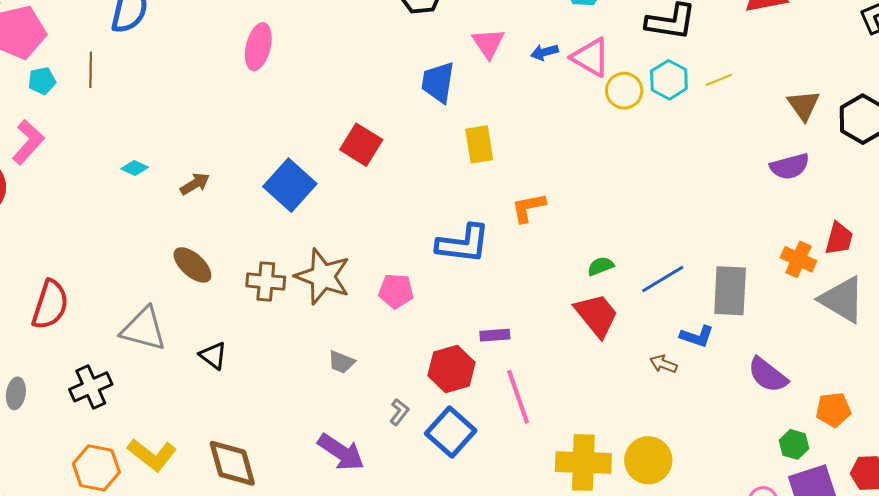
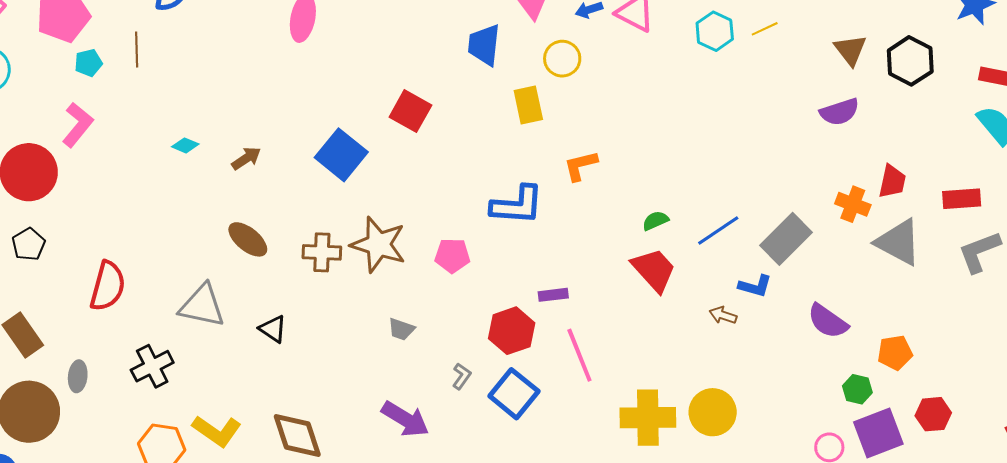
yellow circle: (624, 91) -> (562, 59), moved
gray rectangle: (730, 291) -> (786, 239), turned 45

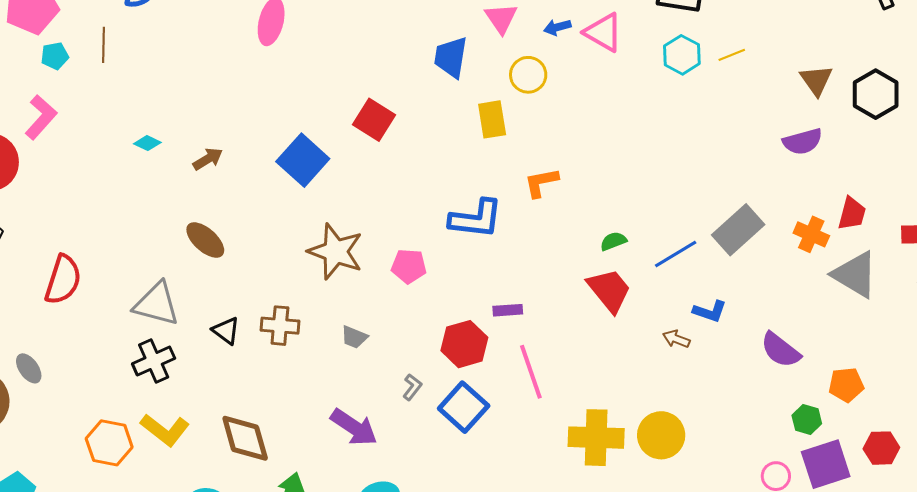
gray rectangle: (786, 239) -> (738, 230), moved
brown cross: (322, 252) -> (280, 326), moved
black cross: (152, 366) -> (154, 361), moved
gray ellipse: (78, 376) -> (29, 368), turned -44

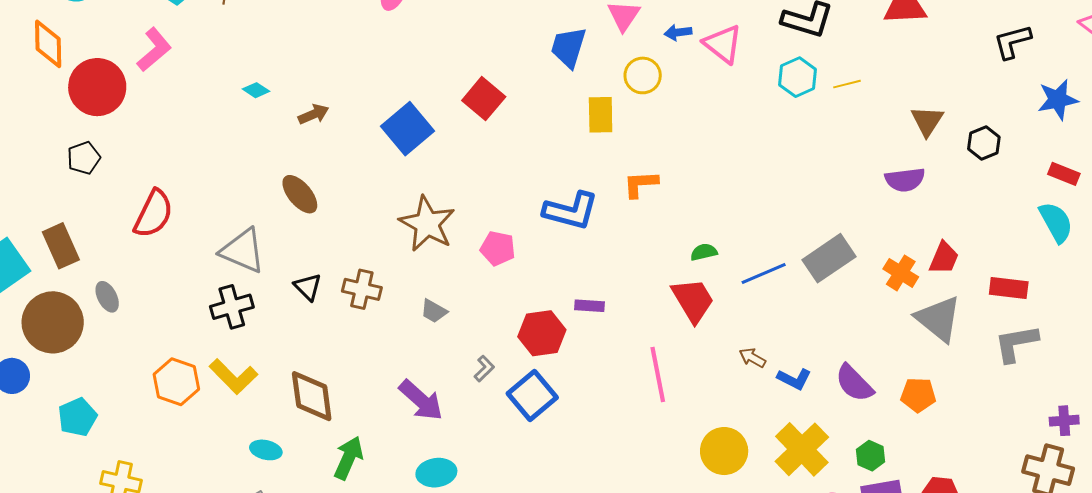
black hexagon: (876, 94) -> (984, 143), size x0.7
blue L-shape: (710, 311) -> (794, 379), moved
pink line: (531, 372) -> (658, 374), moved
orange pentagon: (846, 385) -> (918, 395), moved
yellow cross: (596, 438) -> (802, 449), moved, turned 36

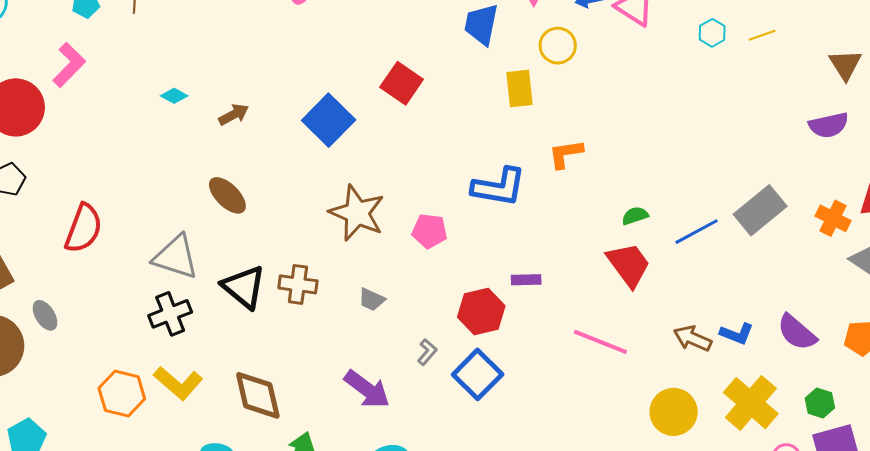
cyan hexagon: (798, 77) -> (712, 33), size x0.7
black triangle: (308, 287) -> (244, 287), size x1.6
brown arrow: (752, 358) -> (693, 338), moved, size x1.4
pink line: (658, 374) -> (600, 342), turned -52

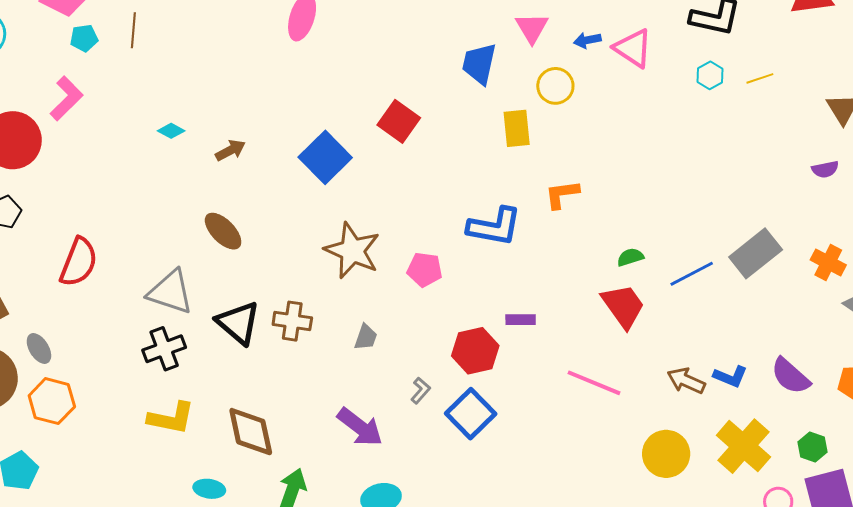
purple semicircle: (829, 125) -> (825, 169), size x0.7
gray trapezoid: (372, 299) -> (366, 337), turned -96
yellow L-shape: (178, 383) -> (171, 418), turned -30
orange hexagon: (122, 394) -> (52, 401), moved

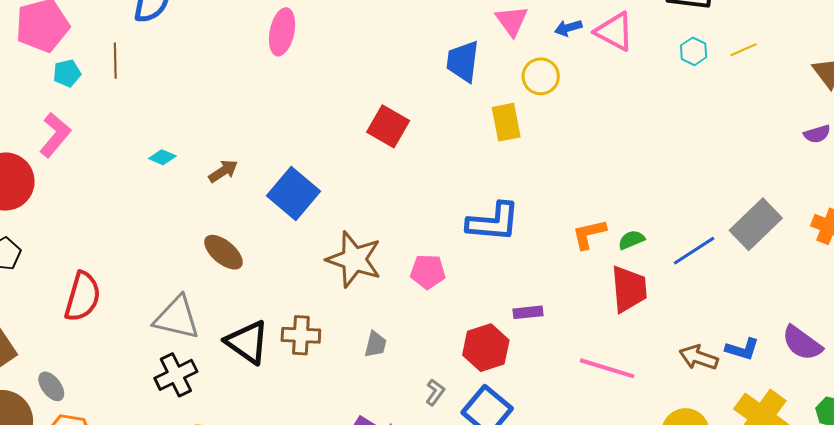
blue square: (325, 157) -> (293, 193), moved
orange L-shape: (562, 194) -> (589, 234), moved
red trapezoid: (623, 306) -> (629, 289), turned 36

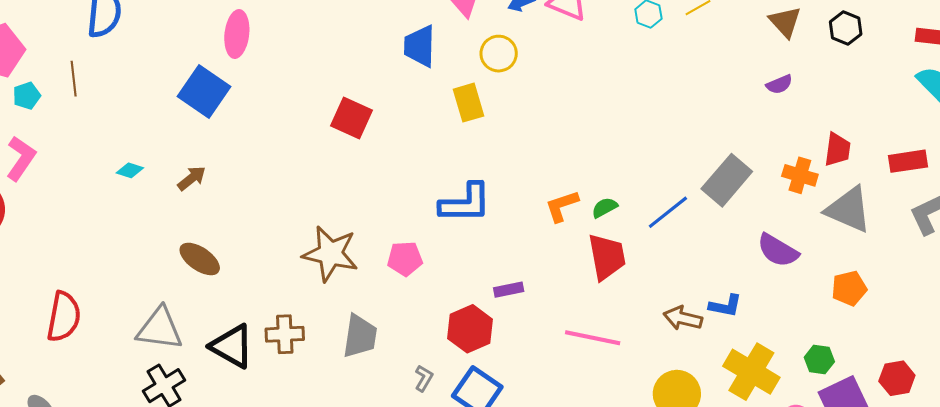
blue square: (293, 193) -> (204, 91), moved
purple semicircle: (802, 343) -> (778, 250), moved
gray trapezoid: (376, 344) -> (360, 336), size x1.6

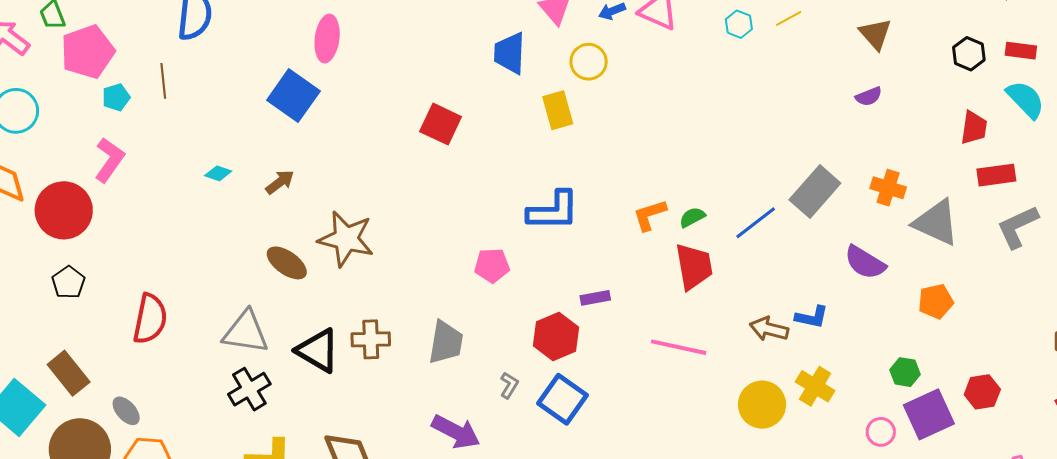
black hexagon: (846, 28) -> (969, 54), moved
red trapezoid: (838, 149) -> (974, 128), moved
brown star: (330, 254) -> (346, 239), moved
yellow cross: (751, 372) -> (815, 386), moved, size x0.7

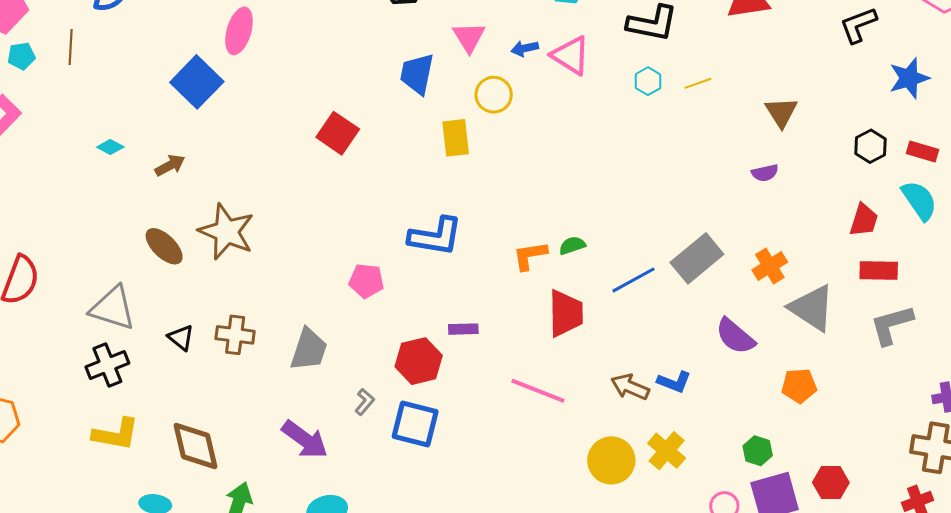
orange cross: (888, 188) -> (770, 266), turned 32
green semicircle: (692, 217) -> (572, 246), moved
black triangle: (318, 351) -> (181, 338), size x0.6
blue square: (563, 399) -> (415, 424), turned -30

